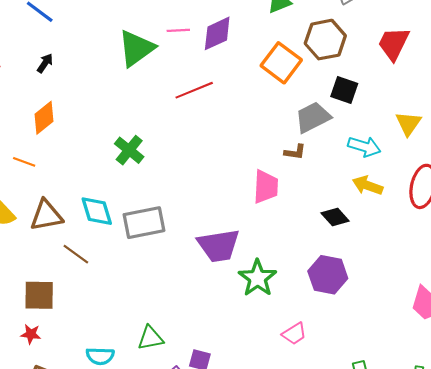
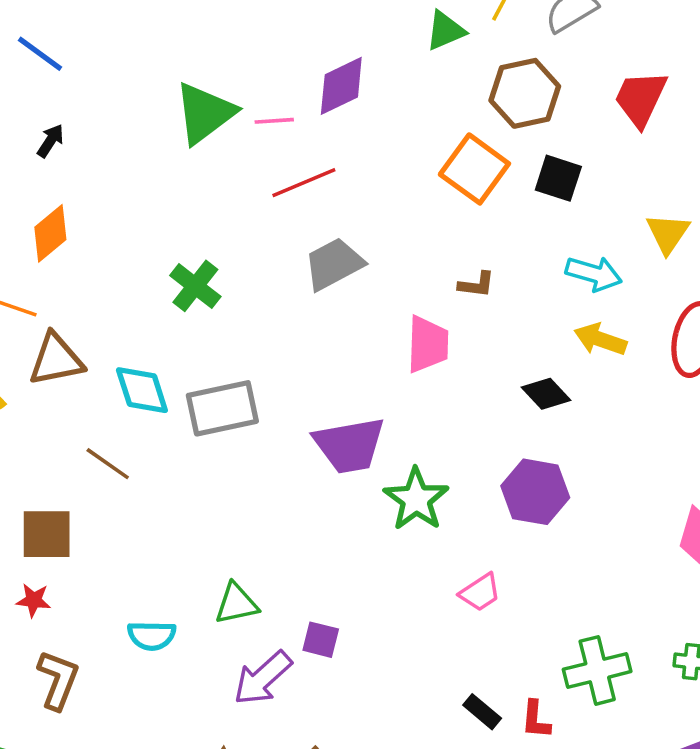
pink line: (178, 30) -> (274, 121), moved
orange square: (281, 63) -> (474, 169), moved
gray trapezoid: (313, 117) -> (334, 264), moved
brown triangle: (46, 215) -> (56, 360), moved

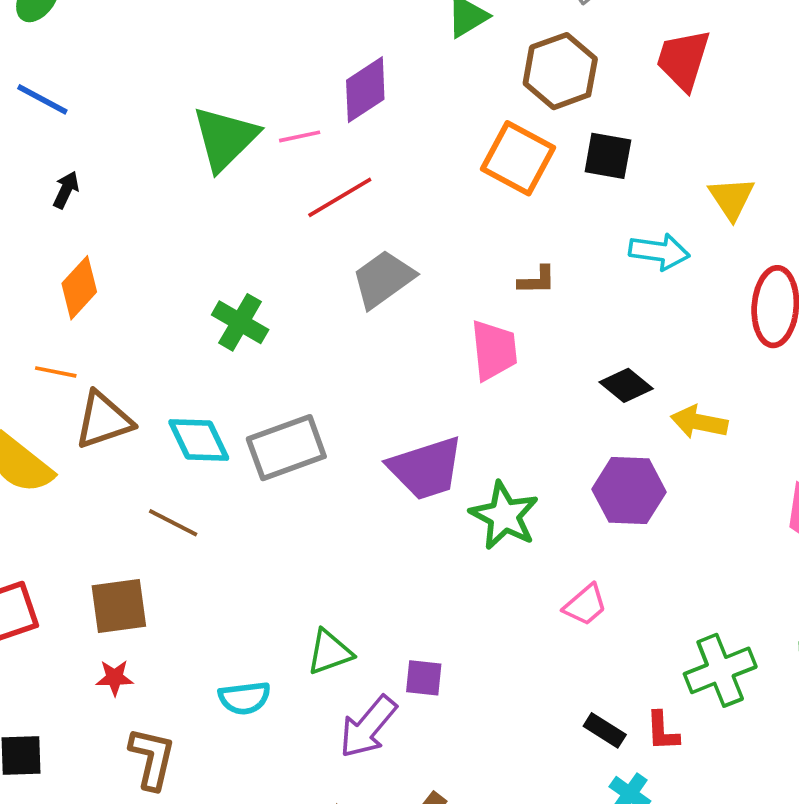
yellow arrow: (600, 339) -> (699, 422), moved

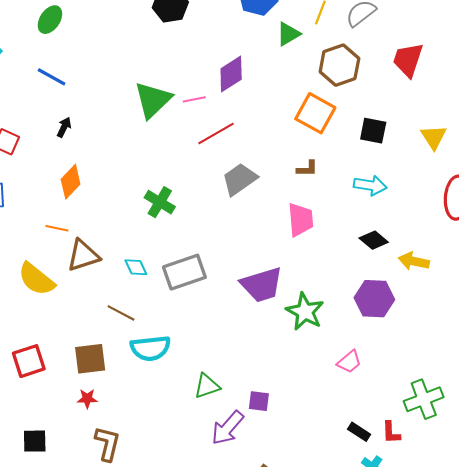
black square: (608, 156) -> (373, 131), moved
cyan arrow: (659, 252) -> (370, 185), moved
brown L-shape: (537, 280) -> (307, 169), moved
cyan diamond: (199, 440) -> (136, 267), size x0.7
cyan semicircle: (244, 698) -> (150, 348), moved, size x1.4

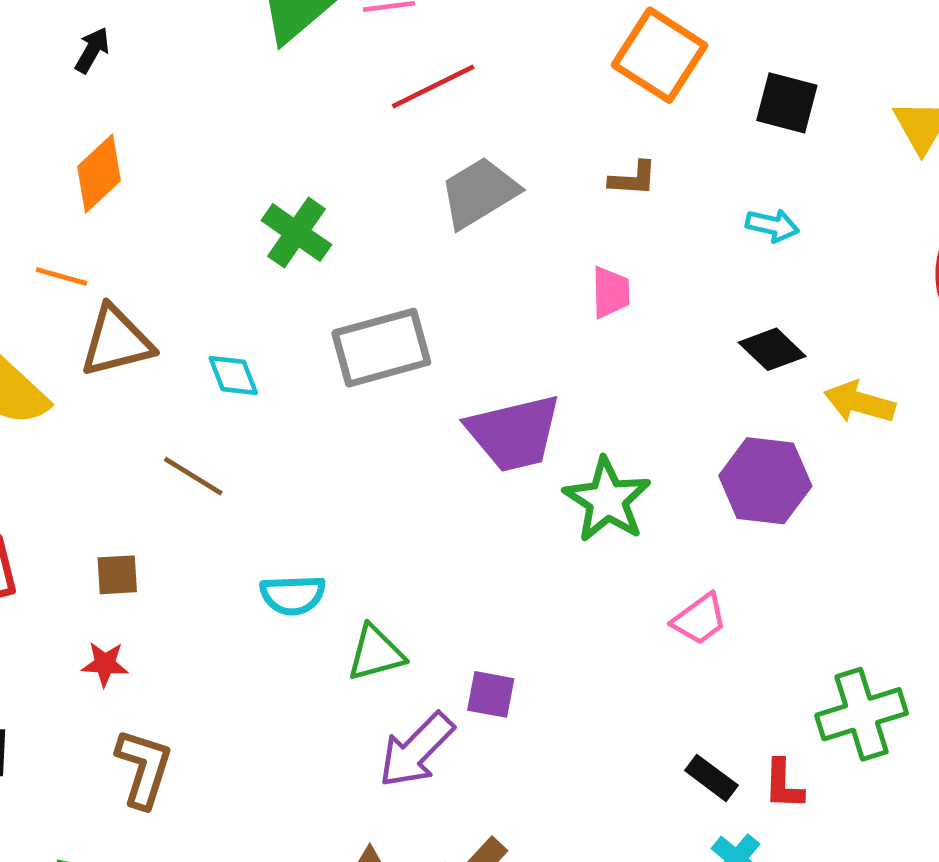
cyan arrow: (370, 185) -> (772, 225), size x0.7
pink trapezoid: (301, 220) -> (611, 292), size x0.7
gray rectangle: (184, 272) -> (381, 348), moved
cyan semicircle: (150, 348) -> (293, 595), moved, size x0.7
brown square: (90, 359) -> (117, 575), size x0.6

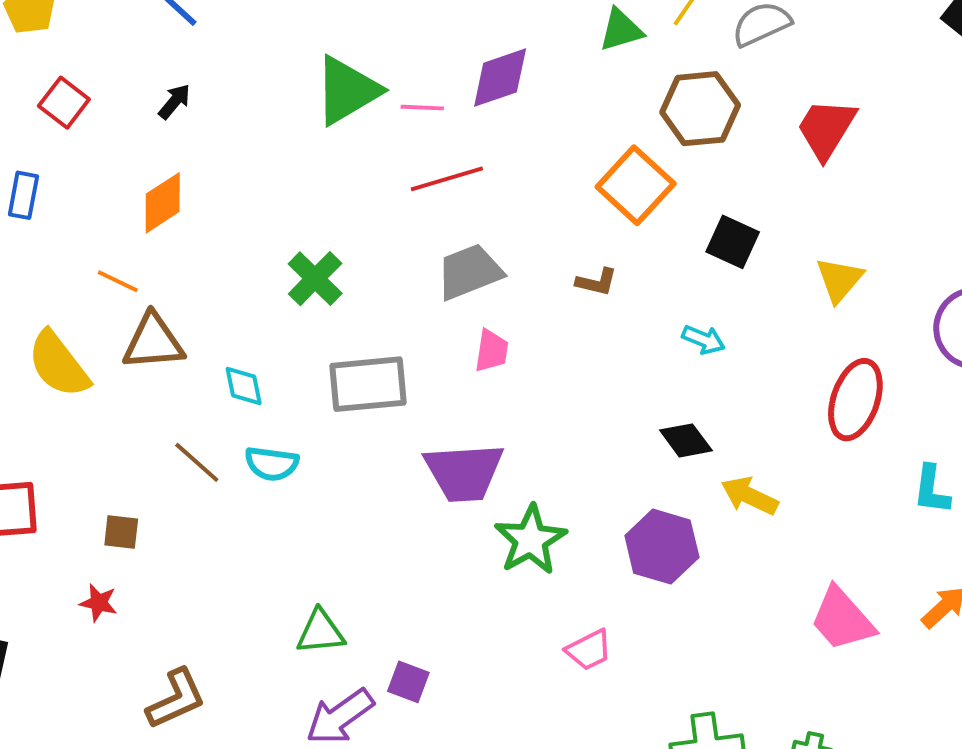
pink trapezoid: (611, 292) -> (491, 351), moved
cyan semicircle: (293, 595) -> (272, 464), moved
brown L-shape: (144, 768) -> (176, 699), moved, turned 38

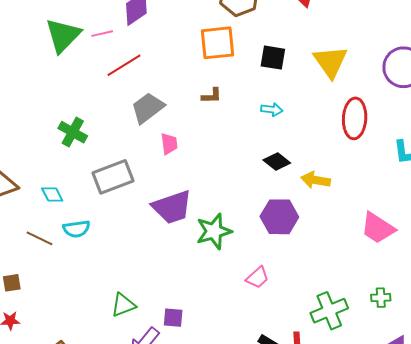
orange square: (636, 185) -> (218, 43), turned -33
yellow triangle: (839, 280) -> (330, 62), size x1.4
green star: (530, 540) -> (214, 231), turned 30

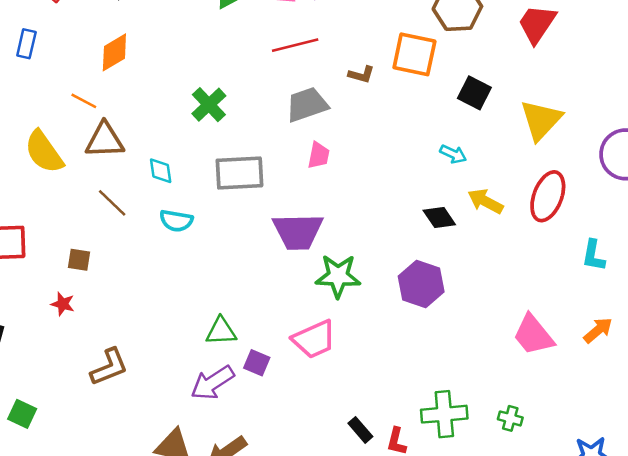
brown L-shape: (212, 96) -> (361, 75), moved
yellow arrow: (316, 180) -> (486, 201), moved
brown line: (40, 238) -> (112, 203), moved
pink trapezoid: (257, 277) -> (314, 339), moved, size x1.5
green triangle: (123, 305) -> (221, 331), moved

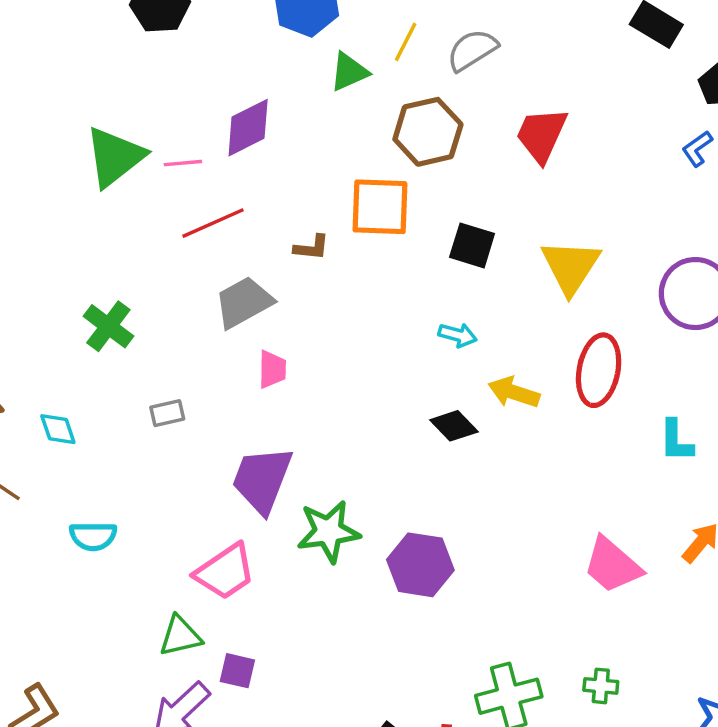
gray rectangle: (239, 173) -> (167, 413), size x0.5
cyan semicircle: (176, 221) -> (93, 536), moved
purple trapezoid: (298, 231) -> (262, 480), turned 122
purple hexagon: (421, 284) -> (420, 565), moved
pink trapezoid: (314, 339) -> (225, 572), moved

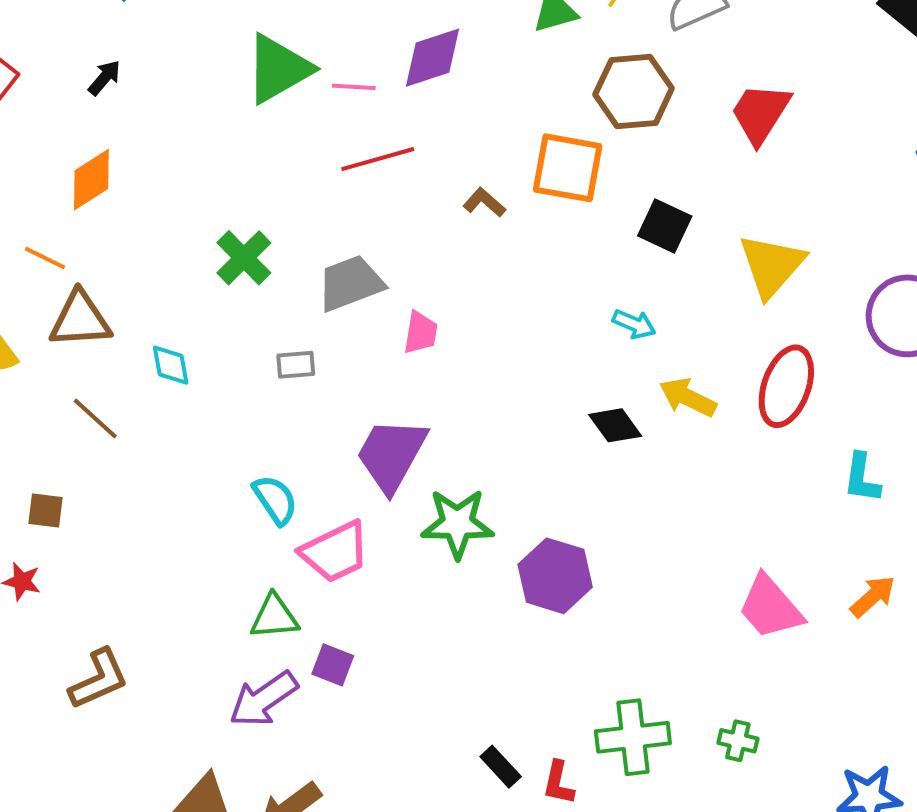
brown L-shape: (312, 248) -> (484, 202), turned -153
gray trapezoid: (244, 302) -> (350, 283), moved
cyan semicircle: (93, 536) -> (275, 500), moved, turned -132

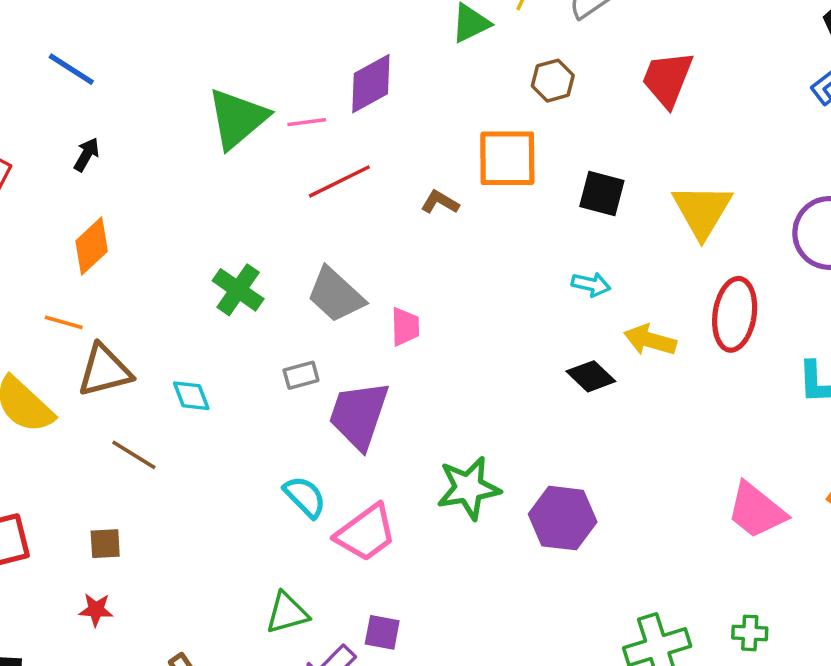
brown hexagon: (634, 91) -> (553, 81), size x0.6
gray trapezoid: (350, 283) -> (336, 295), turned -106
purple trapezoid: (391, 455) -> (359, 415), moved
green triangle: (274, 617) -> (287, 613), moved

